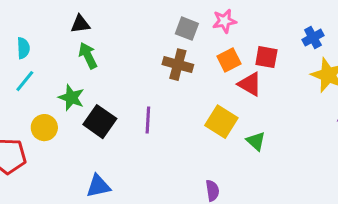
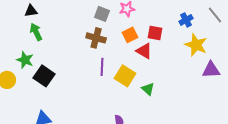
purple line: (148, 120) -> (102, 67), moved

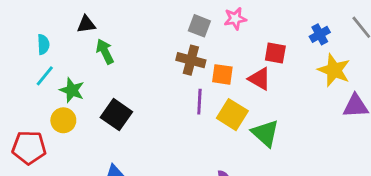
black triangle: (31, 11) -> (86, 24), moved
orange square: (130, 35) -> (222, 74), moved, turned 35
green star: (25, 60) -> (72, 90), moved
green triangle: (148, 89) -> (265, 133), size x1.5

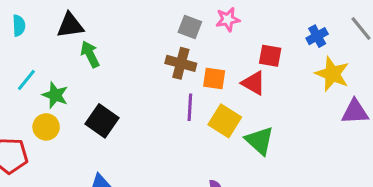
black triangle: (86, 24) -> (70, 25), size x1.4
cyan semicircle: (43, 44) -> (19, 25), moved

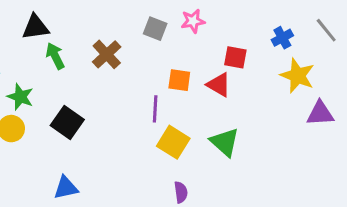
brown cross: (181, 63) -> (107, 54), moved, turned 32
yellow square: (225, 121) -> (173, 142), moved

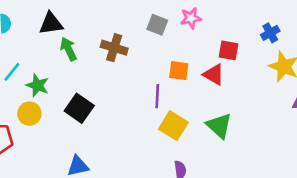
brown cross: (107, 54) -> (114, 48), turned -30

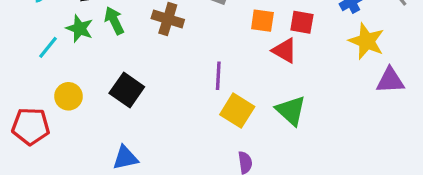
orange square: (179, 71) -> (262, 21), moved
green star: (37, 85) -> (80, 29), moved

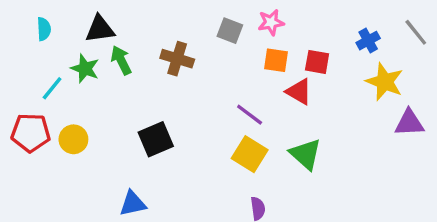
purple line: (218, 76) -> (250, 115), moved, turned -56
black square: (127, 90) -> (156, 139), moved, turned 32
red pentagon: (31, 126) -> (31, 133), moved

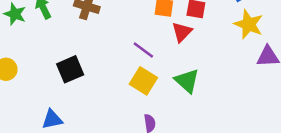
red triangle: (299, 92) -> (182, 32), turned 45

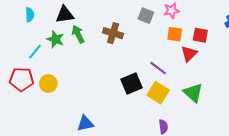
black square: (70, 69) -> (131, 83), moved

